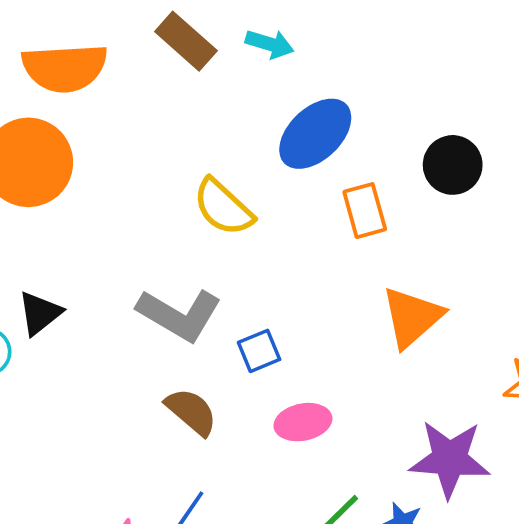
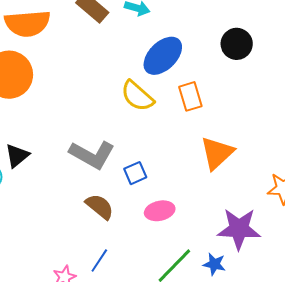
black circle: (453, 165) -> (237, 44), moved
yellow semicircle: (223, 207) -> (137, 96), moved

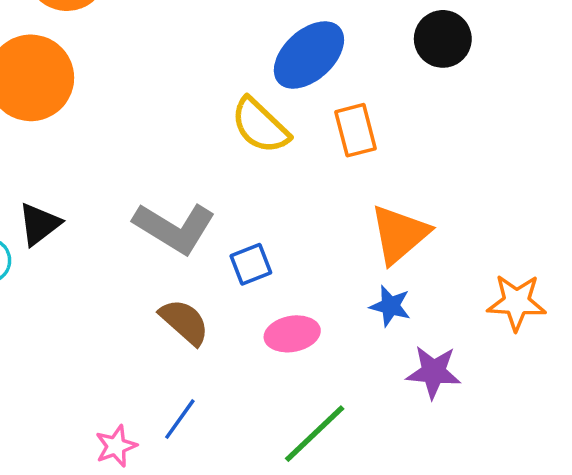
purple star: (239, 229) -> (433, 372), size x0.7
blue star: (214, 264) -> (390, 306), moved

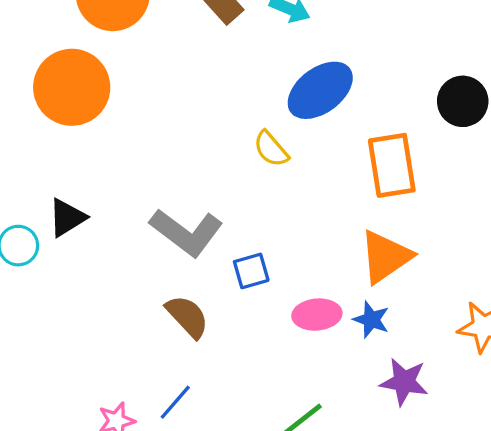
black circle: (443, 39) -> (463, 101), moved
yellow semicircle: (260, 126) -> (271, 149), size x0.7
orange rectangle: (356, 130) -> (392, 165), moved, size x1.4
pink ellipse: (292, 334) -> (317, 315), moved

